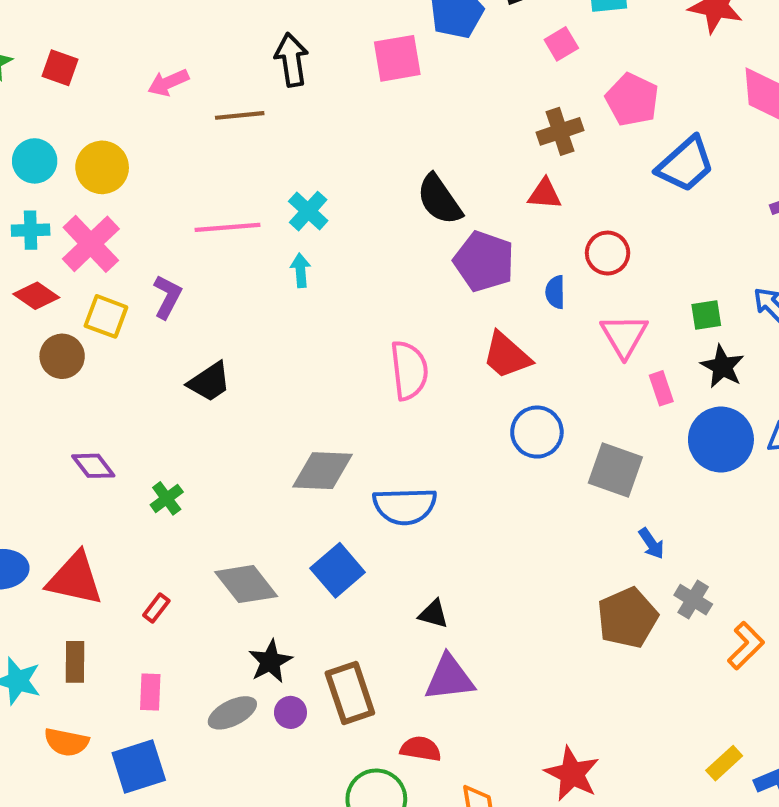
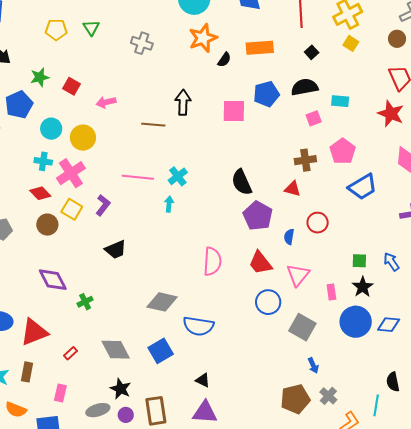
pink arrow: (168, 83) -> (106, 102), moved
pink triangle: (624, 336) -> (298, 275), moved
purple diamond: (93, 466) -> (53, 280), size x1.4
red triangle: (75, 579) -> (34, 332), turned -44
black star: (270, 661) -> (121, 389), turned -30

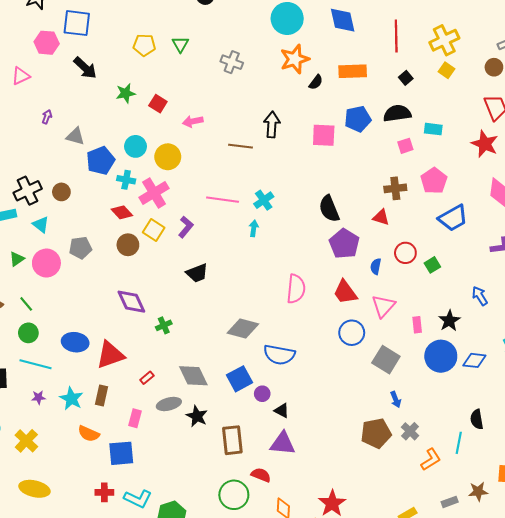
blue pentagon: (19, 105) -> (101, 161), moved
green square: (359, 261) -> (432, 265), moved, turned -35
gray ellipse: (98, 410) -> (169, 404), moved
purple circle: (126, 415) -> (262, 394), moved

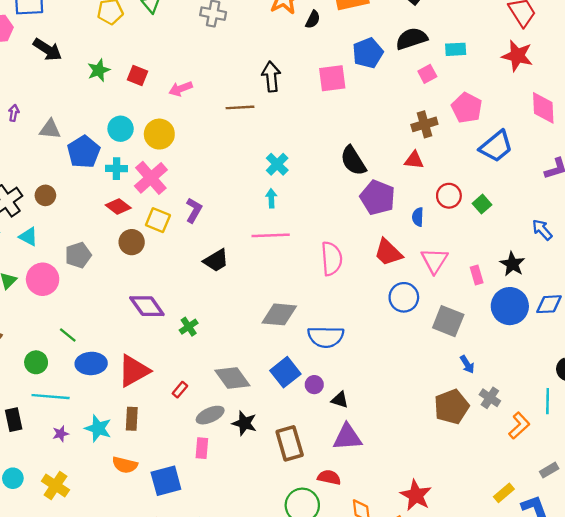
pink line: (223, 200) -> (271, 235), moved
green line: (26, 304) -> (68, 335), moved
pink rectangle: (135, 418) -> (202, 448), moved

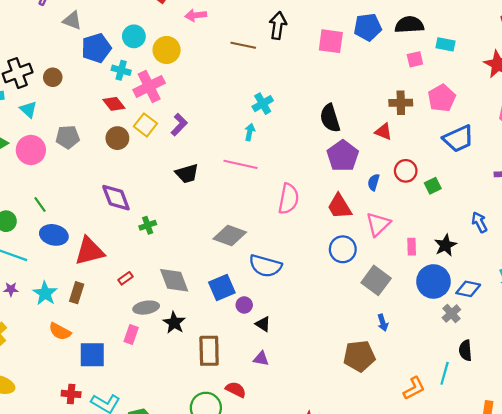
gray cross: (490, 398) -> (451, 314), moved
purple triangle: (347, 437) -> (261, 359), size x0.6

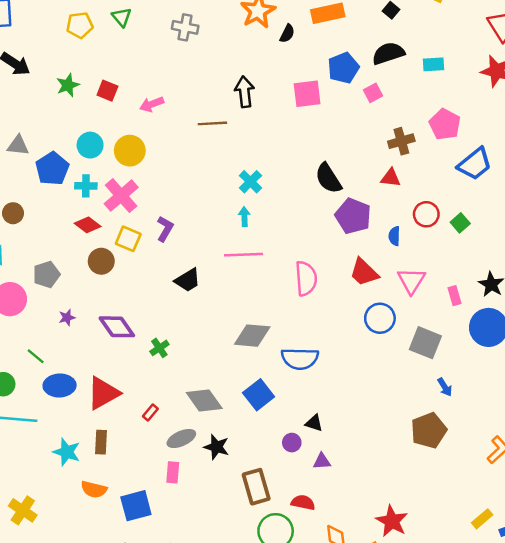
pink square: (415, 59) -> (373, 93), moved
purple star: (11, 289) -> (67, 317), moved
purple circle: (244, 305) -> (292, 443), moved
brown rectangle: (209, 351) -> (256, 487), moved

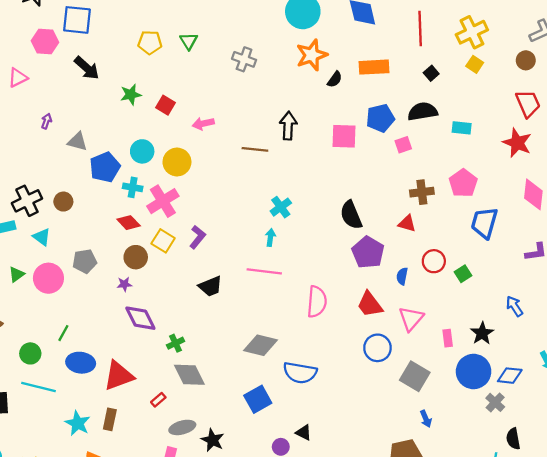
blue trapezoid: (475, 164) -> (484, 223), turned 136
purple star: (67, 317) -> (124, 284), moved
green line: (36, 356) -> (63, 333), turned 70
gray diamond: (204, 401) -> (189, 375), moved

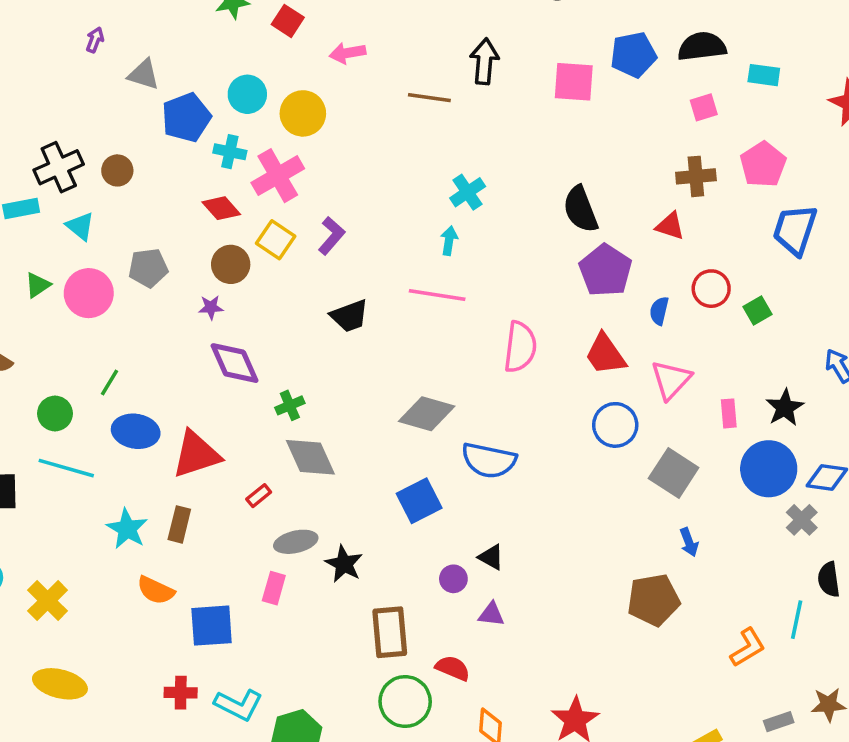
pink square: (403, 145) -> (704, 107), moved

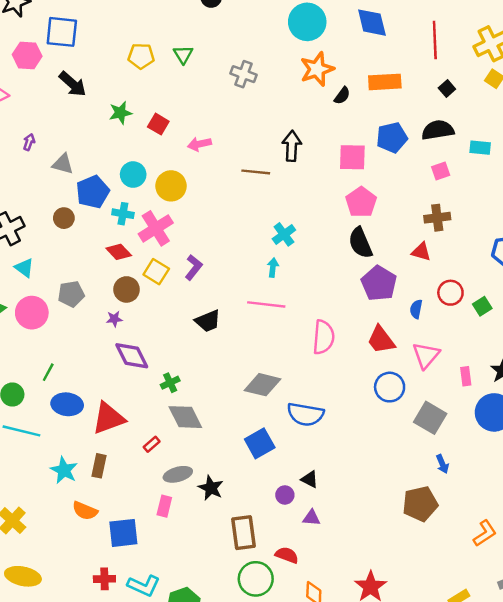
pink pentagon: (763, 164) -> (361, 202), moved
brown circle: (117, 170) -> (64, 218), moved

